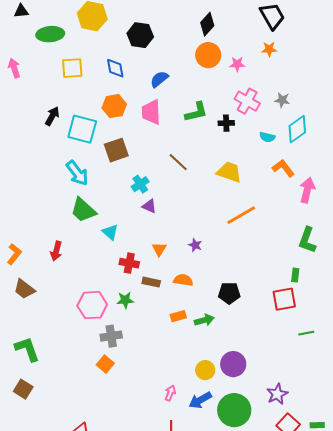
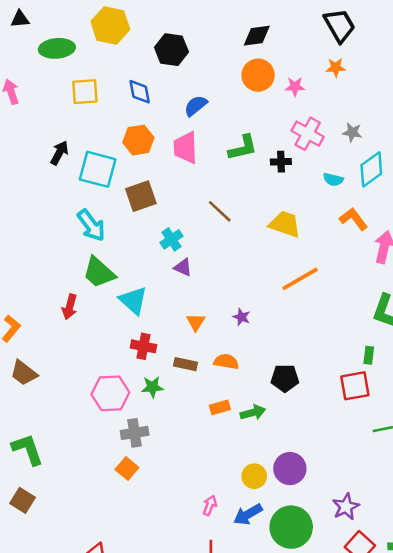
black diamond: (207, 24) -> (257, 36), turned 40
cyan triangle: (110, 232) -> (133, 300), size x1.4
red arrow: (56, 251) -> (70, 307), moved
red cross: (129, 263) -> (143, 346), moved

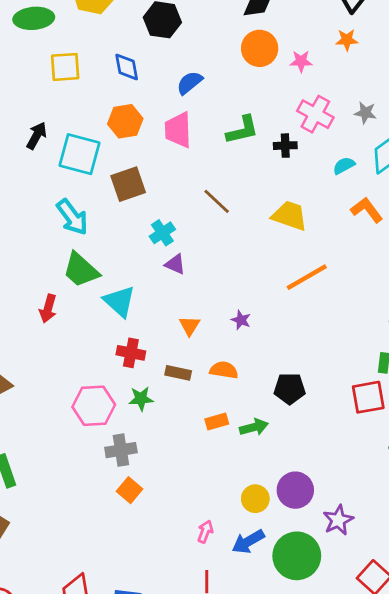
cyan semicircle: (333, 180) -> (344, 166), turned 138
orange square: (127, 469) -> (130, 490), moved
purple star: (346, 507) -> (338, 520), moved

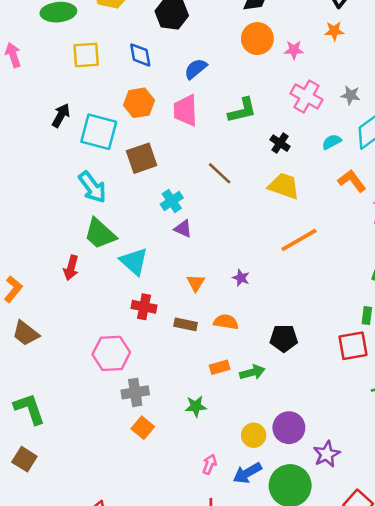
black cross: (285, 146) -> (280, 143), moved, turned 36
green star: (141, 399) -> (196, 406), moved

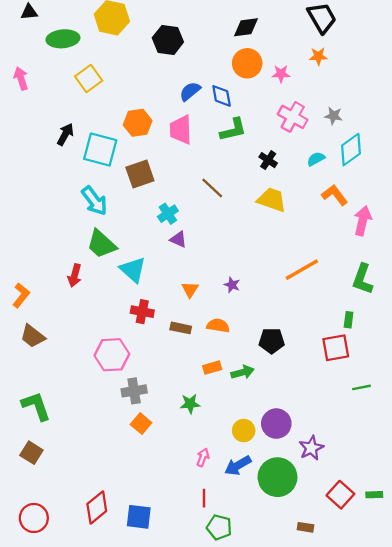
yellow square: (86, 55) -> (89, 78), turned -32
blue diamond: (140, 55) -> (222, 96), moved
orange line: (299, 240) -> (302, 270), moved

